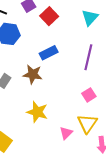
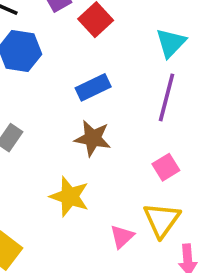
cyan triangle: (90, 18) -> (171, 43), moved
brown star: (33, 74) -> (93, 138), moved

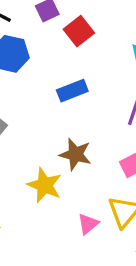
brown star: (93, 138) -> (75, 154), moved

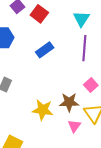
brown star: (75, 154) -> (69, 102), moved

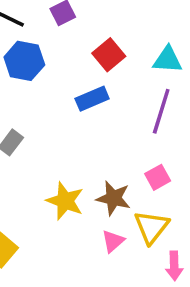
red square: (39, 14) -> (109, 55), moved
cyan triangle: (81, 19) -> (168, 60), turned 48

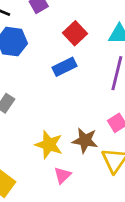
pink triangle: (113, 241) -> (62, 175), moved

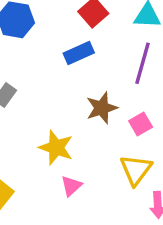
brown star: (85, 140) -> (102, 108), moved, turned -30

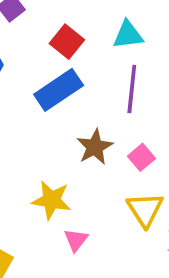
blue rectangle: (79, 53) -> (59, 90), size x1.4

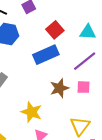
purple line: (132, 89) -> (85, 61), turned 35
pink square: (141, 157) -> (84, 87), moved, turned 32

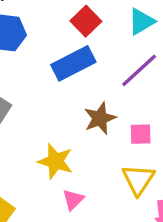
cyan triangle: (88, 32) -> (141, 22), turned -30
pink square: (84, 87) -> (141, 134), moved

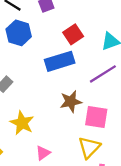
pink square: (141, 134) -> (96, 117), size x1.5
yellow star: (55, 161) -> (22, 123), moved

